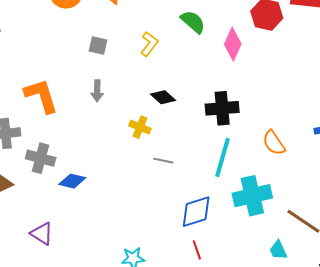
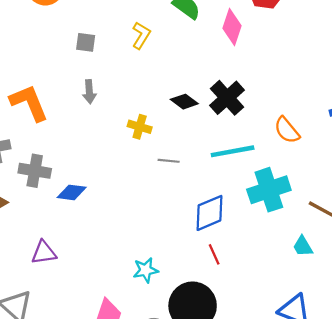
black diamond: (163, 97) -> (184, 102), moved
black cross: (222, 108) -> (227, 98), turned -32
cyan line: (223, 158) -> (233, 151), turned 69
purple triangle: (42, 234) -> (44, 253), turned -35

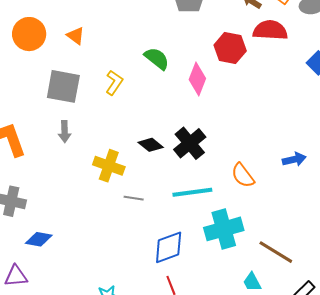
gray square: (86, 42) -> (63, 86), size x1.8
yellow cross: (140, 127) -> (109, 166), size x1.4
blue diamond: (72, 192) -> (39, 239), moved

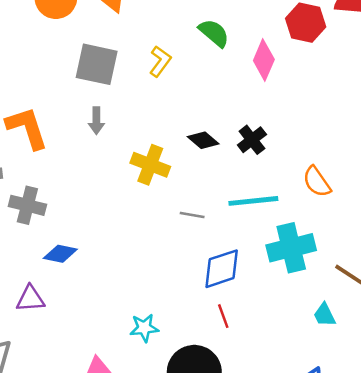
black cross: (190, 143) -> (252, 140), size x0.7
gray line: (134, 198) -> (192, 215), moved

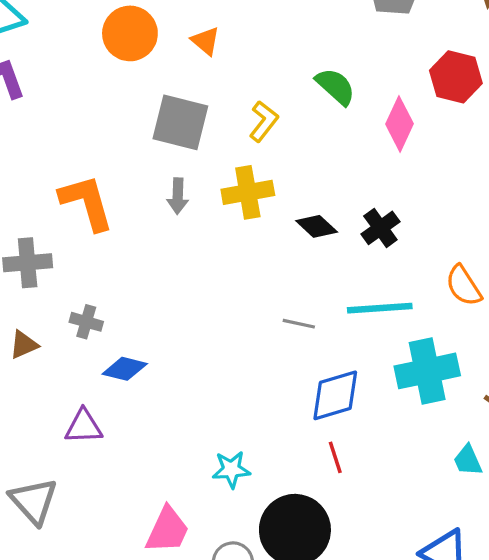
yellow cross: (150, 165) -> (248, 192), moved, turned -33
gray cross: (27, 205) -> (86, 322), moved, size x0.7

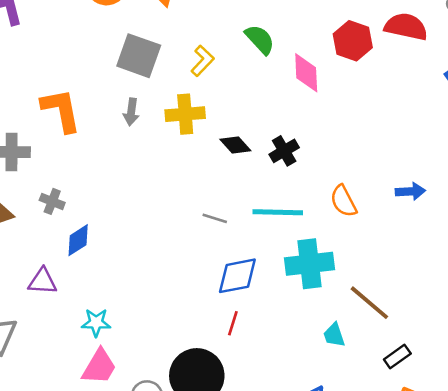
pink diamond: (399, 124) -> (306, 73), turned -33
blue diamond: (125, 369) -> (78, 240), turned -52
red line: (335, 457) -> (233, 323), turned 30
cyan star: (231, 469) -> (96, 323), moved

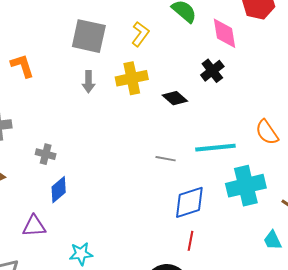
orange L-shape: (61, 110) -> (22, 66), moved, size x0.7
black cross: (284, 151) -> (212, 71), moved
gray cross: (52, 201) -> (46, 154), moved

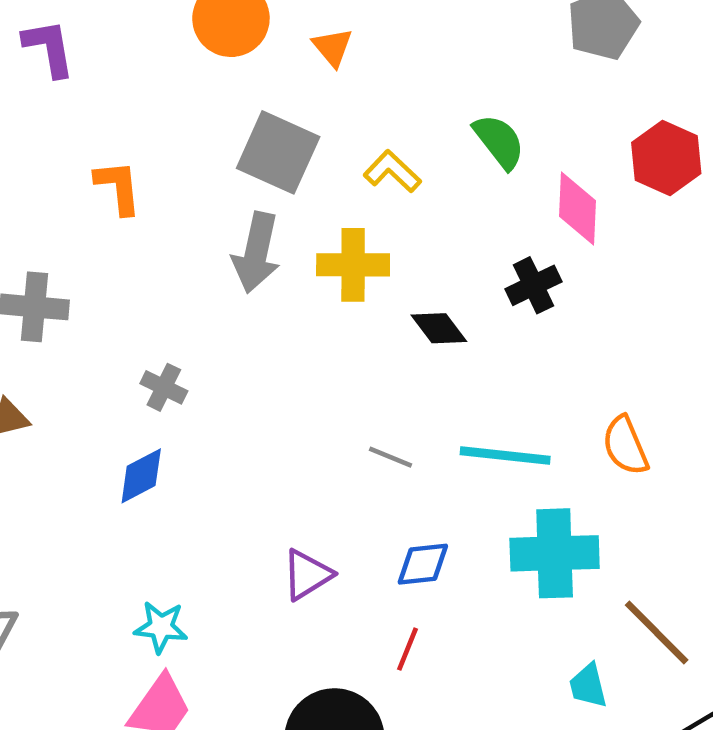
yellow L-shape: (140, 34) -> (392, 171), turned -95
gray arrow: (88, 82) -> (256, 253), size x1.6
gray cross: (46, 154) -> (164, 387), moved
blue diamond: (189, 202) -> (423, 564), size x0.7
purple triangle: (34, 226) -> (307, 575), moved, turned -40

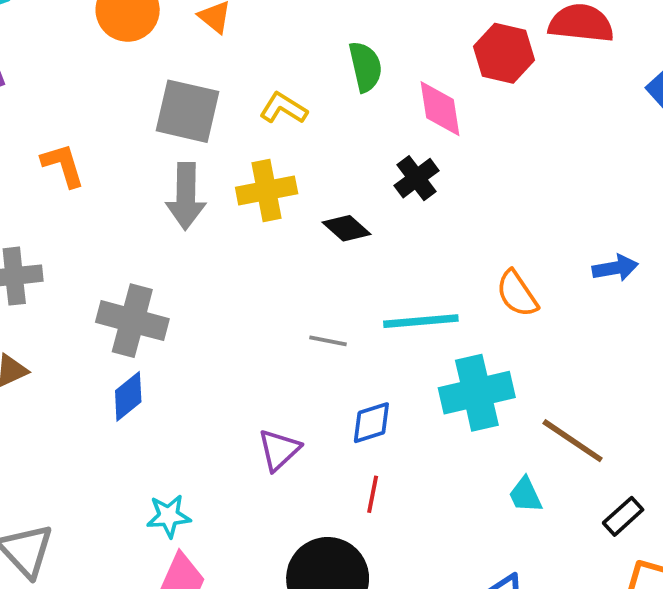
green semicircle: (499, 141) -> (365, 67), turned 36
gray cross: (164, 387) -> (132, 321), size x1.8

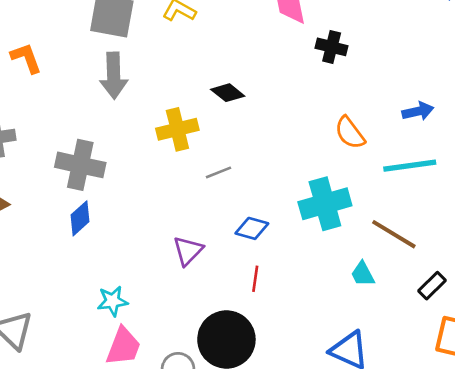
black cross: (417, 178) -> (332, 47), moved, turned -36
yellow cross: (267, 190) -> (177, 129), moved
cyan line: (421, 321) -> (410, 166), moved
gray line: (328, 341) -> (219, 172), turned -30
blue diamond: (371, 423) -> (252, 228), turned 36

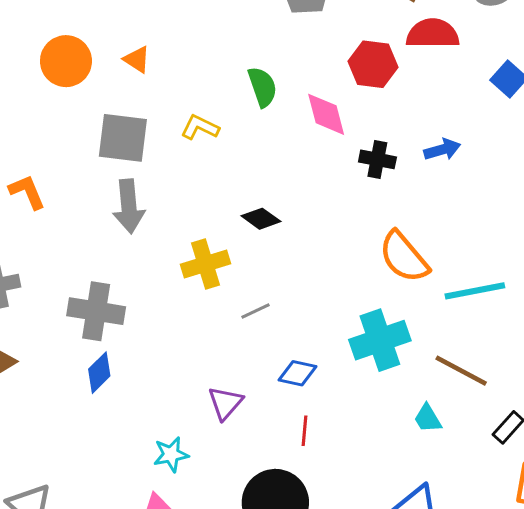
blue arrow: (418, 111) -> (442, 150), moved
orange semicircle: (350, 133) -> (404, 257), size x1.4
cyan star: (113, 301) -> (171, 454), moved

